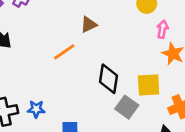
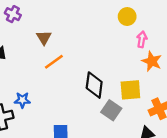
brown triangle: (89, 25) -> (44, 38), moved, turned -35
blue star: (36, 109) -> (22, 100), moved

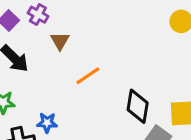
brown triangle: (44, 38) -> (60, 41), moved

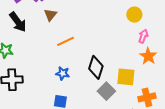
blue star: (47, 123) -> (63, 73), moved

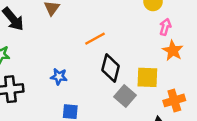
orange line: (65, 41) -> (95, 39), moved
blue star: (63, 73) -> (59, 77), moved

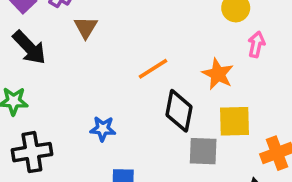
orange star: (173, 51) -> (218, 74), moved
gray square: (125, 96) -> (203, 151), turned -35

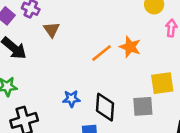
orange star: (218, 74) -> (130, 47), moved
black diamond: (179, 111) -> (105, 107), moved

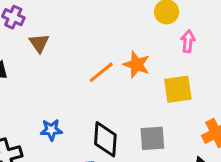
yellow square: (162, 83) -> (178, 89), moved
blue star: (71, 99) -> (51, 130), moved

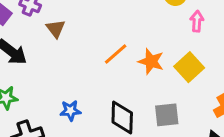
orange star: (137, 65) -> (151, 61), moved
yellow square: (178, 89) -> (189, 67), turned -32

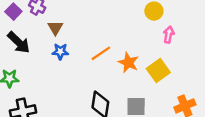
blue star: (70, 111) -> (60, 51), moved

